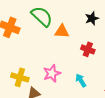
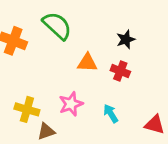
black star: (92, 18) -> (126, 39), moved
orange triangle: (62, 31) -> (87, 63), moved

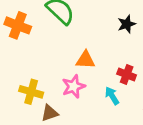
orange triangle: (87, 63) -> (85, 60), moved
red cross: (120, 71) -> (127, 75), moved

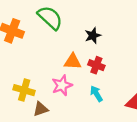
black star: (127, 24) -> (93, 36), moved
red cross: (127, 75) -> (96, 65), moved

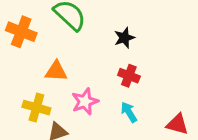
orange triangle: (73, 62) -> (56, 71), moved

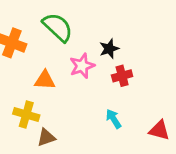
red cross: (129, 76) -> (122, 76), moved, turned -36
pink star: (85, 101) -> (82, 66), moved

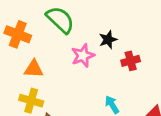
red cross: (122, 76) -> (131, 61), moved
orange triangle: (45, 80) -> (34, 69), moved

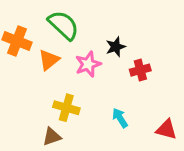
orange triangle: (34, 69) -> (49, 60), moved, turned -42
yellow cross: (31, 101) -> (66, 108), moved

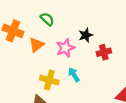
green semicircle: (63, 25) -> (47, 19), size x0.6
cyan arrow: (120, 118) -> (74, 75), moved

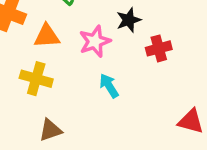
orange triangle: (36, 45) -> (47, 36), turned 35
yellow cross: (49, 80) -> (36, 79), moved

